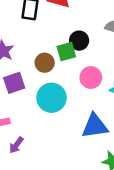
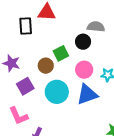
black circle: (79, 41) -> (83, 42), moved
blue triangle: (95, 126) -> (87, 95), moved

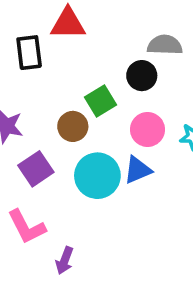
blue triangle: (87, 95) -> (138, 170), moved, size x0.7

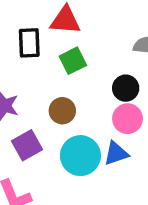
black circle: (142, 76) -> (126, 88), moved
green square: (100, 101) -> (73, 61), moved

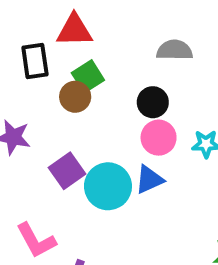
brown circle: (62, 111) -> (75, 97), moved
purple square: (27, 145) -> (67, 171), moved

